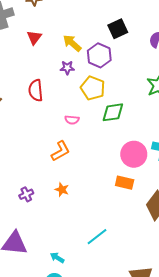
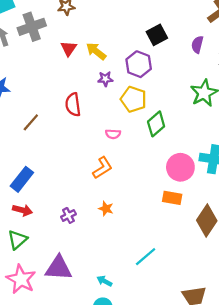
yellow arrow: (72, 43) -> (96, 51), moved
green diamond: (113, 112) -> (156, 124), turned -30

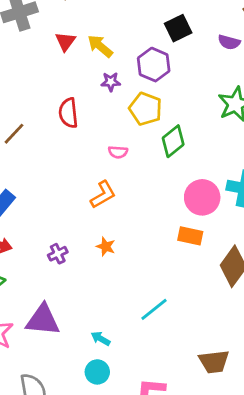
purple semicircle: (197, 45) -> (229, 42), turned -91

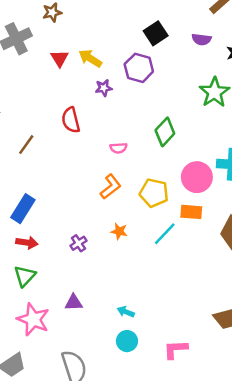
yellow pentagon: (146, 109) -> (154, 193), moved
cyan line: (154, 309) -> (165, 234), moved
purple triangle: (43, 320) -> (74, 303), size x0.6

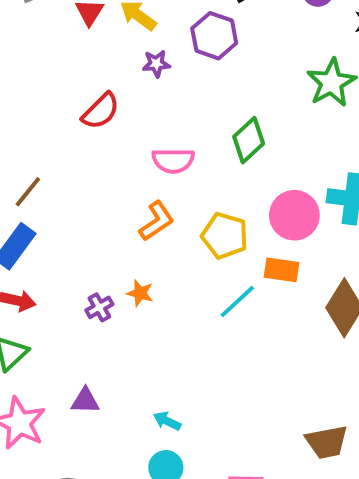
red semicircle: (71, 120) -> (101, 111), turned -125
brown line: (26, 145) -> (28, 192), moved
pink semicircle: (118, 148) -> (173, 161), size x1.5
orange star: (119, 231) -> (140, 293), moved

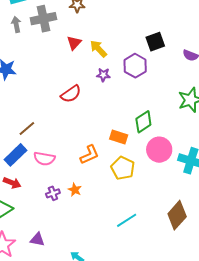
pink semicircle: (173, 161) -> (44, 159), moved
pink circle: (294, 215) -> (159, 150), moved
orange rectangle: (282, 270) -> (119, 137), moved
cyan line: (237, 301) -> (127, 220), moved

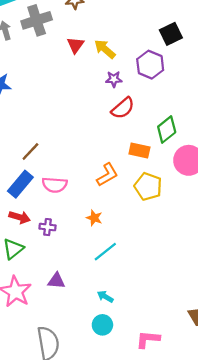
red semicircle: (71, 94) -> (123, 108), moved
purple cross: (53, 193) -> (48, 227), moved, turned 32
cyan line: (127, 220) -> (105, 252), moved

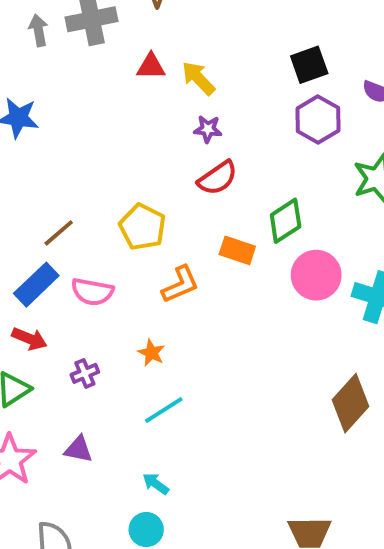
red triangle: (75, 45) -> (151, 66), turned 48
purple hexagon: (150, 65) -> (318, 119), moved
yellow pentagon: (148, 186) -> (142, 227), moved
purple cross: (48, 227) -> (85, 373), moved, turned -35

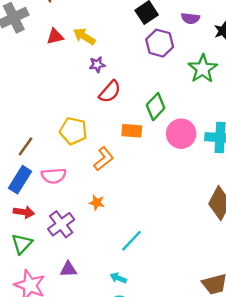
purple cross: (85, 373) -> (61, 224), size x1.6
cyan line: (164, 410) -> (131, 241), moved

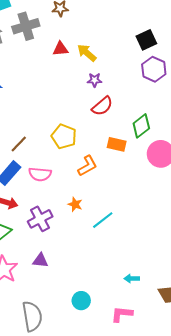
cyan line: (131, 241) -> (103, 220), moved
cyan arrow: (118, 278) -> (132, 279), moved, turned -32

